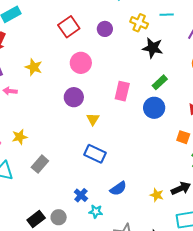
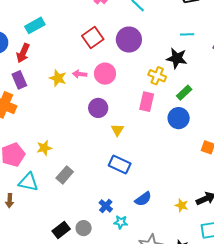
cyan line: (167, 15) -> (187, 34), moved
yellow cross: (139, 23) -> (157, 76), moved
purple circle: (105, 29) -> (129, 40), size x1.6
pink arrow: (10, 91) -> (80, 74), moved

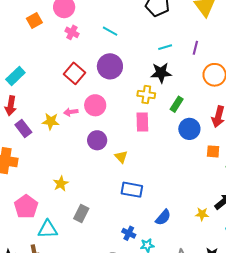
purple rectangle: (19, 80) -> (23, 128), moved
blue circle: (179, 118) -> (189, 129), moved
yellow star: (44, 148) -> (61, 184), moved

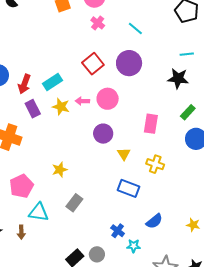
cyan rectangle: (15, 76) -> (53, 82), moved
yellow cross: (146, 94) -> (155, 164), moved

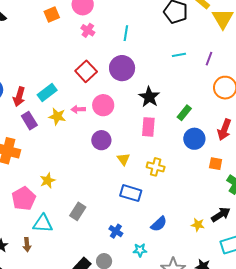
cyan line: (135, 28) -> (126, 33), turned 63
black star: (178, 78) -> (149, 97), moved, turned 30
yellow star: (60, 170) -> (48, 180), moved
blue cross: (118, 231) -> (116, 231), moved

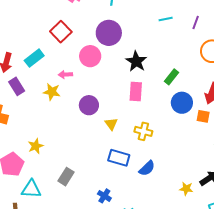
red square: (86, 71) -> (61, 32), moved
pink circle: (103, 105) -> (90, 56), moved
yellow star: (57, 116) -> (52, 92), moved
orange square: (216, 164) -> (203, 116), moved
blue semicircle: (159, 224) -> (147, 168), moved

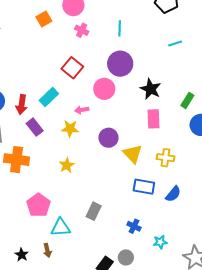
yellow triangle: (111, 124) -> (133, 154), size x1.5
yellow star: (36, 146) -> (67, 165), moved

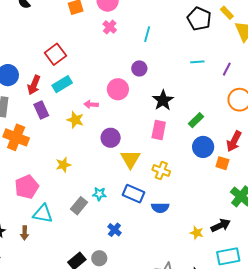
purple circle: (120, 64) -> (139, 68), size x0.6
red square: (72, 68) -> (55, 54), moved
yellow star: (67, 165) -> (63, 165), moved
blue semicircle: (173, 194) -> (160, 208), turned 36
cyan star: (160, 242) -> (99, 194), moved

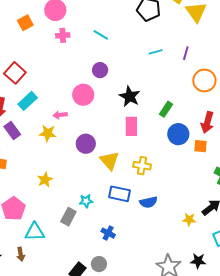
pink cross: (110, 27) -> (63, 35), turned -32
cyan line: (147, 34) -> (101, 35), turned -63

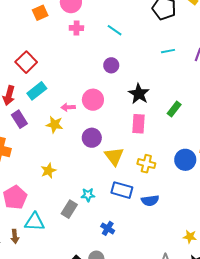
pink circle: (83, 95) -> (93, 100), moved
blue circle: (178, 134) -> (185, 160), moved
yellow star: (189, 219) -> (190, 237), moved
brown arrow: (21, 254) -> (15, 236), moved

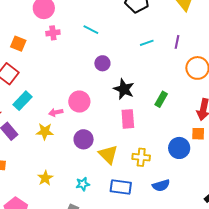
orange square: (40, 13) -> (18, 44), moved, turned -35
purple circle: (111, 65) -> (102, 63), moved
cyan star: (88, 195) -> (83, 184), moved
blue semicircle: (150, 201) -> (161, 185), moved

